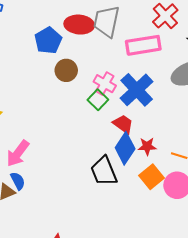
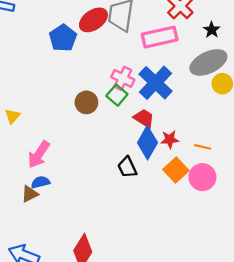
red ellipse: (79, 25) -> (93, 20), turned -36
brown circle: (66, 70) -> (86, 102), moved
black trapezoid: (104, 171) -> (127, 167), size x0.7
blue semicircle: (18, 181) -> (40, 182), turned -72

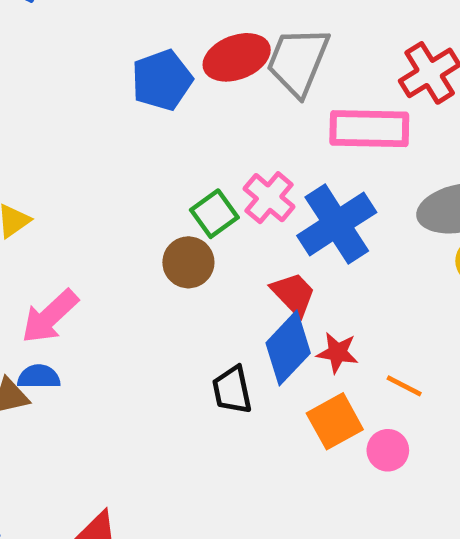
green square: (117, 95) -> (214, 214), moved
brown circle: (86, 102) -> (188, 262), moved
pink circle: (202, 177) -> (388, 450), size x0.7

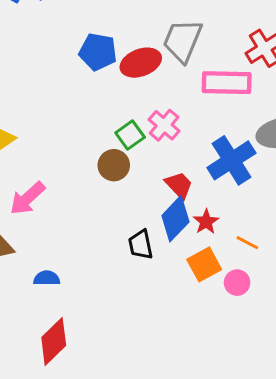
red ellipse: (237, 57) -> (141, 63), moved
blue pentagon: (162, 80) -> (98, 52), turned 30
blue cross: (337, 224) -> (231, 160), moved
red star: (337, 353) -> (206, 222), turned 30
blue semicircle: (39, 377) -> (47, 278), moved

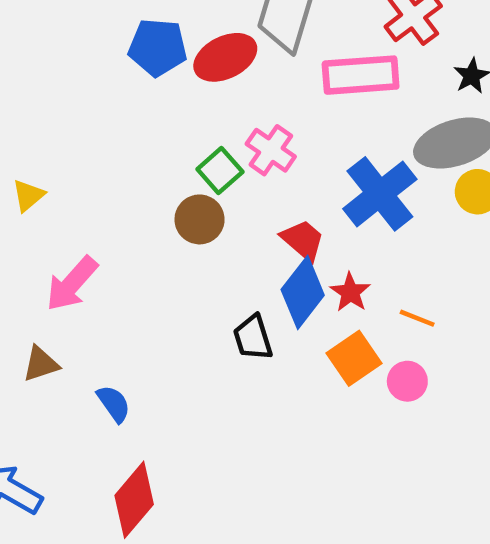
blue semicircle: (47, 278) -> (114, 404), turned 60

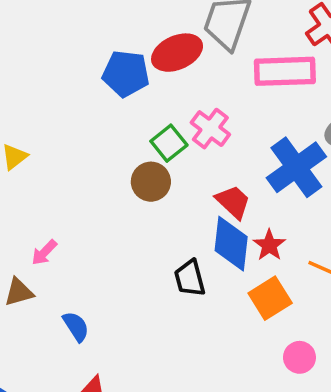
blue pentagon: (158, 47) -> (126, 74), moved
pink arrow: (72, 284) -> (44, 252), moved, size x0.6
blue diamond: (303, 292) -> (231, 244), turned -34
pink circle: (407, 381) -> (299, 357), moved

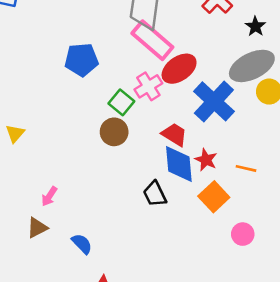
red ellipse: (177, 53) -> (179, 69), moved
pink rectangle: (285, 71) -> (152, 40), moved, turned 54
pink cross: (210, 129) -> (148, 86), turned 32

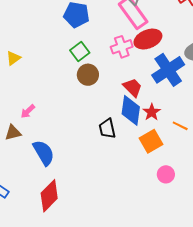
green square: (121, 102) -> (80, 51), moved
blue semicircle: (82, 244) -> (44, 153), size x1.5

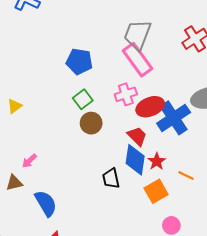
red ellipse: (148, 39) -> (150, 107), moved

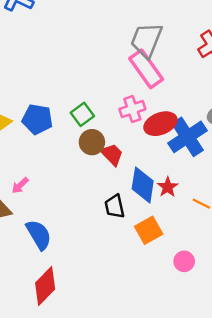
blue pentagon: (79, 62) -> (37, 119), moved
red trapezoid: (137, 136) -> (112, 154), moved
orange square: (156, 191) -> (149, 230), moved

